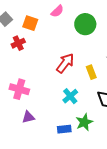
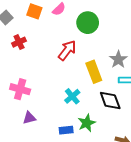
orange square: (30, 23) -> (34, 11), moved
red arrow: (65, 63) -> (67, 50), moved
yellow rectangle: (91, 72) -> (94, 72), size x1.5

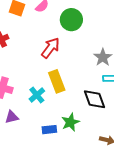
yellow rectangle: (94, 72) -> (57, 81), moved
cyan cross: (72, 96) -> (37, 95), moved

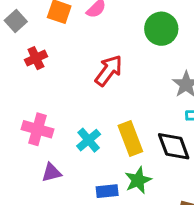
green circle: (71, 20) -> (161, 29), moved
yellow rectangle: (57, 81) -> (130, 139), moved

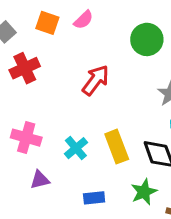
red cross: (36, 58) -> (25, 68), size x1.4
green star: (138, 180) -> (144, 192), moved

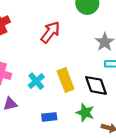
green star: (144, 192) -> (85, 113), turned -30

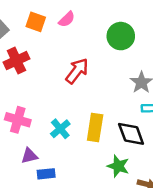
yellow rectangle: (66, 80) -> (95, 127), turned 30
blue rectangle: (49, 117) -> (46, 174), moved

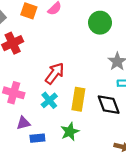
red arrow: (77, 71) -> (55, 73), moved
green star: (118, 166) -> (70, 132), moved, turned 30

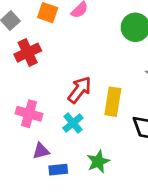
yellow rectangle: (78, 99) -> (113, 102), moved

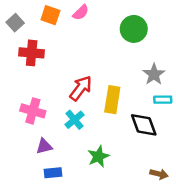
red cross: (28, 53) -> (32, 53), turned 30
blue rectangle: (58, 170) -> (53, 173), moved

